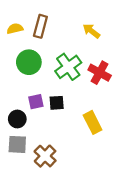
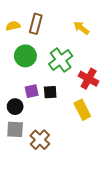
red cross: (100, 73) -> (89, 79), moved

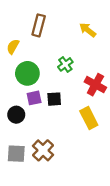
yellow semicircle: (13, 26) -> (13, 47), moved, turned -48
green circle: (25, 56) -> (27, 73), moved
green cross: (61, 60) -> (65, 64), size x0.6
gray square: (15, 129) -> (16, 154), moved

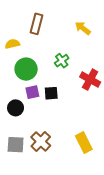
yellow semicircle: (13, 47) -> (12, 44), turned 48
yellow rectangle: (89, 118) -> (84, 143), moved

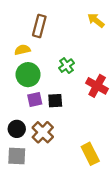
yellow arrow: (83, 28) -> (96, 20), moved
yellow semicircle: (12, 44) -> (22, 50), moved
black circle: (16, 108) -> (17, 129), moved
brown cross: (41, 141) -> (43, 132), moved

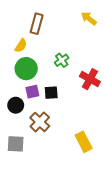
yellow semicircle: (22, 50) -> (21, 46), turned 136
black circle: (17, 129) -> (16, 105), moved

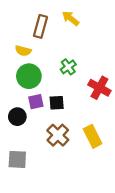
yellow arrow: (89, 18) -> (71, 18), moved
yellow semicircle: (21, 46) -> (23, 51), turned 72
brown cross: (40, 122) -> (58, 135), moved
yellow rectangle: (84, 142) -> (93, 136), moved

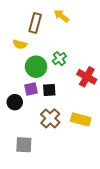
green circle: (29, 76) -> (36, 67), moved
yellow rectangle: (93, 136) -> (81, 119), turned -48
gray square: (17, 159) -> (24, 145), moved

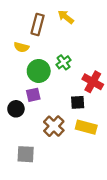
black square: (49, 90) -> (78, 102), moved

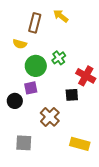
yellow rectangle: (86, 127) -> (80, 144), moved

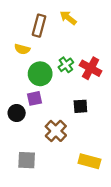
red cross: (86, 76) -> (91, 68), moved

